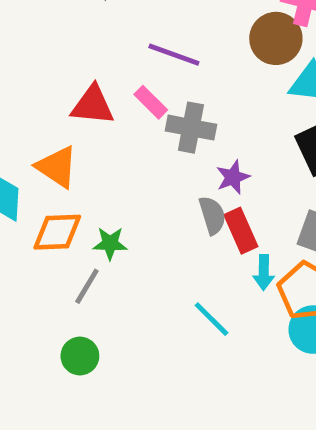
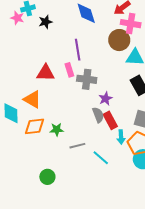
purple line: (174, 55) -> (78, 50), turned 65
pink rectangle: (151, 102) -> (69, 70), turned 32
gray line: (87, 286) -> (77, 146), moved, turned 49

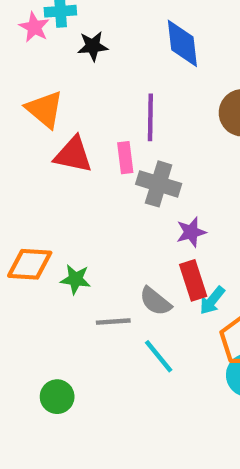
orange triangle: (32, 99) -> (45, 109), moved
gray semicircle: (98, 115) -> (155, 301), moved, turned 140
cyan arrow: (121, 137) -> (212, 300), moved, turned 32
green circle: (47, 177) -> (57, 397), moved

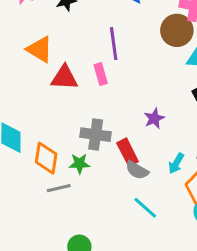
gray cross: (159, 184) -> (96, 135), moved
orange diamond: (30, 264) -> (46, 158), turned -76
red rectangle: (193, 280) -> (128, 152), moved
gray line: (113, 322) -> (59, 188), moved

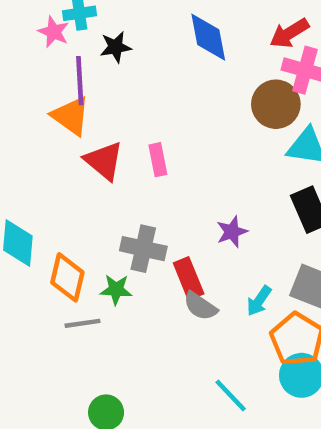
purple line: (114, 44) -> (80, 81), moved
red triangle: (64, 78) -> (104, 161), turned 32
cyan line: (145, 208) -> (231, 396), moved

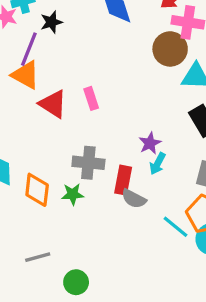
purple line: (80, 81) -> (29, 49), turned 32
red rectangle: (189, 278) -> (123, 180), turned 40
cyan arrow: (259, 301) -> (157, 164), moved
gray line: (82, 323) -> (38, 257), moved
cyan line: (231, 396) -> (176, 227), moved

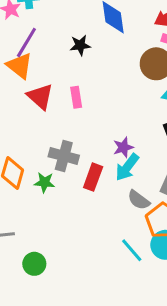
black star: (51, 22) -> (80, 45), moved
cyan arrow: (157, 164) -> (127, 167), size x1.4
gray semicircle: (134, 199) -> (139, 200), moved
cyan line: (176, 227) -> (132, 250), moved

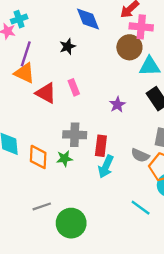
purple star: (123, 147) -> (117, 105), moved
cyan arrow: (127, 167) -> (106, 167), moved
cyan line: (132, 250) -> (141, 208), moved
green circle: (34, 264) -> (71, 223), size x1.6

